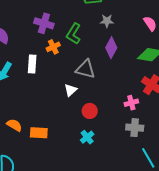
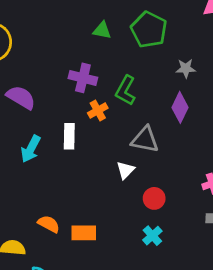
gray star: (107, 21) -> (186, 68), moved

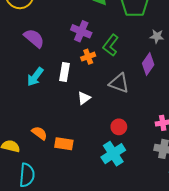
white triangle: (126, 170) -> (84, 98), moved
cyan cross: (152, 236) -> (113, 154), size x1.6

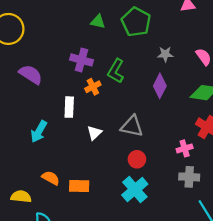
cyan arrow: (35, 77) -> (39, 132), moved
gray triangle: (119, 83) -> (132, 126), moved

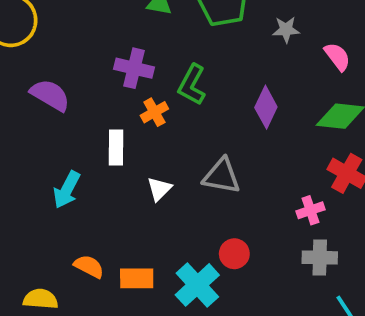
gray star: (165, 54) -> (286, 30), moved
red circle: (137, 159) -> (234, 254), moved
cyan cross: (135, 189) -> (197, 285), moved

